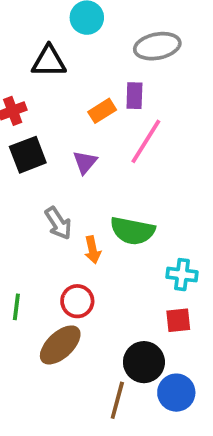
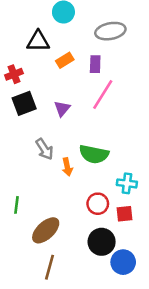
orange rectangle: (102, 111) -> (65, 60), moved
red circle: (77, 301) -> (98, 204), moved
brown line: (117, 400) -> (50, 267), moved

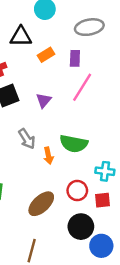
brown ellipse: (46, 230) -> (41, 204), moved

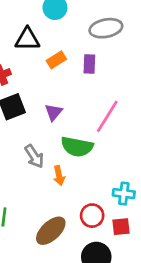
pink line: (82, 87) -> (107, 116), moved
green semicircle: (74, 144) -> (77, 147), moved

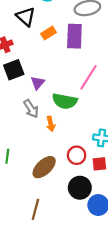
black triangle: (27, 39) -> (26, 17), turned 42
purple rectangle: (89, 64) -> (74, 36), size x1.6
purple triangle: (54, 112) -> (38, 83), moved

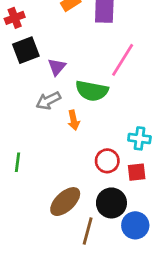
gray arrow: (31, 109) -> (48, 101), turned 96
brown ellipse: (44, 167) -> (65, 202), moved
brown line: (35, 209) -> (88, 231), moved

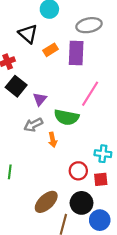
black square: (26, 50) -> (16, 86), turned -30

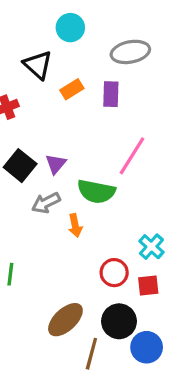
purple rectangle: (76, 53) -> (111, 94), size x0.7
black square: (16, 86) -> (20, 166), moved
cyan cross: (103, 154) -> (151, 247), turned 35

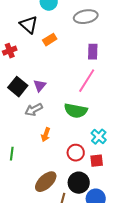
purple rectangle: (111, 94) -> (93, 52), moved
green semicircle: (96, 191) -> (76, 111), moved
orange arrow: (75, 226) -> (46, 135), moved, turned 32

